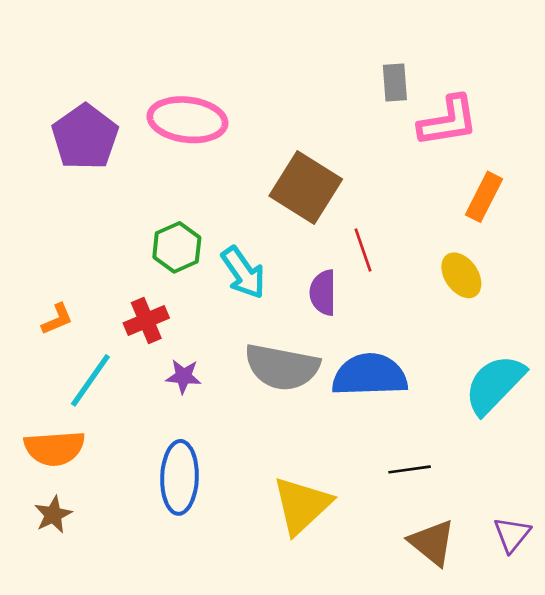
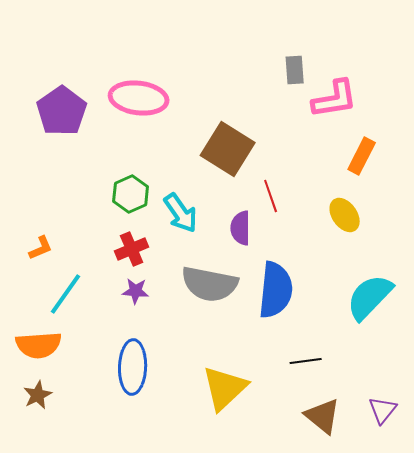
red cross: (146, 321) -> (132, 249), moved
blue semicircle: (370, 375) -> (276, 290), turned 98

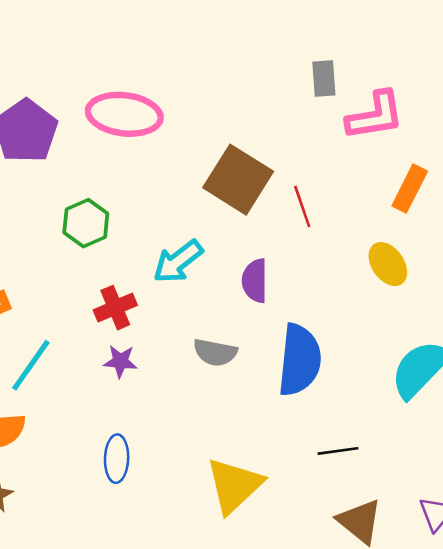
green hexagon: (131, 194) -> (86, 223), moved
red line: (271, 196) -> (302, 206), moved
cyan arrow: (181, 213) -> (178, 261), turned 87
gray semicircle: (210, 284) -> (215, 352), size x0.6
blue ellipse: (133, 367) -> (117, 459), size x0.7

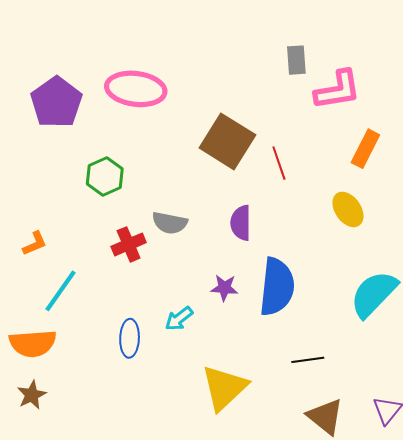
cyan arrow: (178, 261) -> (179, 319), moved, size x0.7
gray semicircle: (215, 352) -> (170, 223), moved
purple star: (120, 361) -> (224, 288), moved
blue ellipse: (117, 459) -> (130, 338), moved

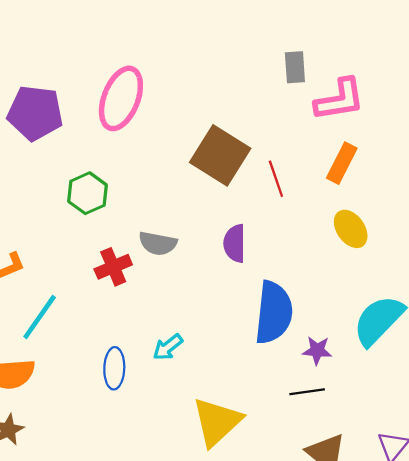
pink ellipse: (136, 89) -> (121, 98), turned -76
purple pentagon: (56, 102) -> (35, 113), turned -30
orange rectangle: (365, 149) -> (342, 163), moved
purple star: (224, 288) -> (317, 350), moved

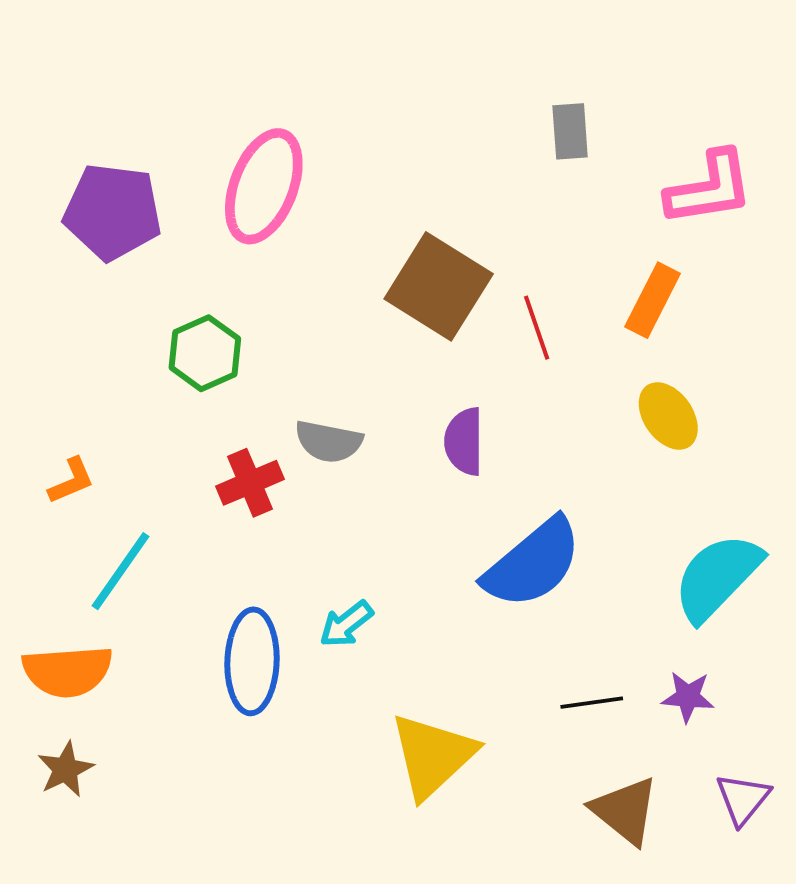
pink L-shape: (340, 100) -> (709, 188), moved
blue semicircle: (274, 313) -> (533, 563), turned 44
purple star: (317, 350) -> (688, 697), moved
blue ellipse: (114, 368) -> (252, 661), size x1.4

